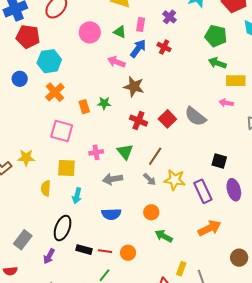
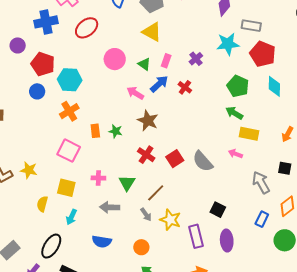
red pentagon: (28, 37) -> (43, 64), moved

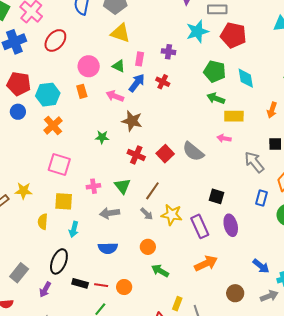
purple cross: (196, 59) -> (168, 52), turned -32
cyan diamond: (274, 86) -> (246, 78), moved
orange rectangle: (95, 131) -> (82, 91), moved

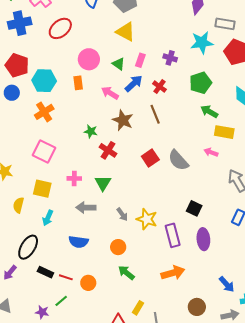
green pentagon: (215, 71) -> (201, 83), moved, turned 30
red cross: (136, 155) -> (108, 150), moved
brown line: (152, 191) -> (155, 114), moved, turned -66

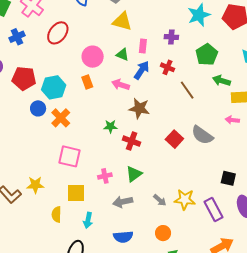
blue cross: (20, 23) -> (17, 37), size x0.7
blue circle: (12, 93) -> (38, 108), moved
brown line: (155, 114) -> (187, 90), moved
green triangle: (103, 183) -> (134, 174), turned 36

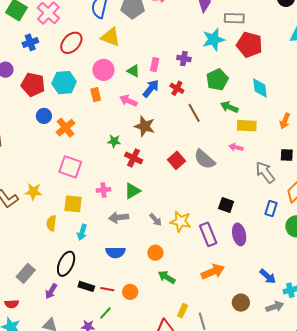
yellow triangle: (122, 21) -> (111, 37), moved
cyan hexagon: (54, 87) -> (64, 83), moved

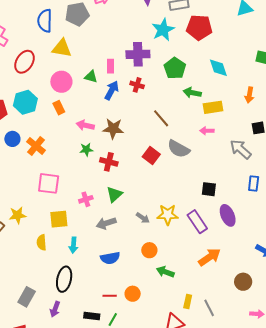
purple cross: (184, 59) -> (138, 54), size x1.6
pink arrow: (128, 101) -> (85, 125), moved
brown line: (194, 113) -> (161, 118), moved
black rectangle: (86, 286) -> (92, 316), moved

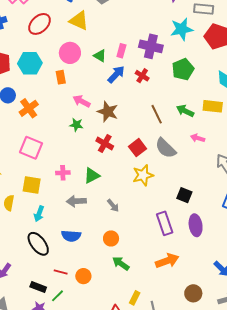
green arrow: (192, 93) -> (185, 111), moved
yellow rectangle: (213, 107) -> (213, 106), moved
red cross: (109, 162) -> (105, 144), moved
yellow star: (168, 215) -> (143, 175), moved, turned -30
black ellipse: (64, 279) -> (38, 244), moved, turned -65

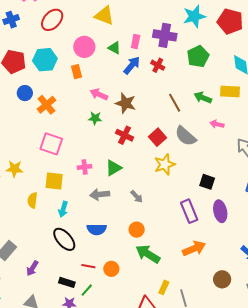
yellow triangle: (79, 21) -> (104, 15), moved
green arrow: (121, 264) -> (148, 254), size x1.4

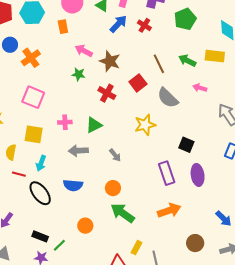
red square: (158, 137) -> (138, 83), moved
red line: (88, 266) -> (19, 174), moved

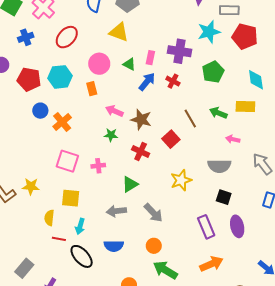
gray semicircle: (168, 98) -> (219, 166), moved, turned -40
pink cross: (65, 122) -> (98, 166), moved
gray arrow: (115, 155) -> (153, 213), size x1.5

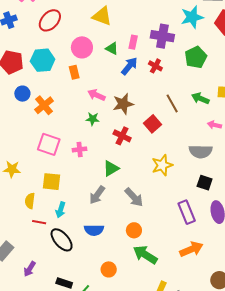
brown star: (141, 120) -> (123, 104), turned -30
gray arrow: (116, 211) -> (97, 195), turned -48

